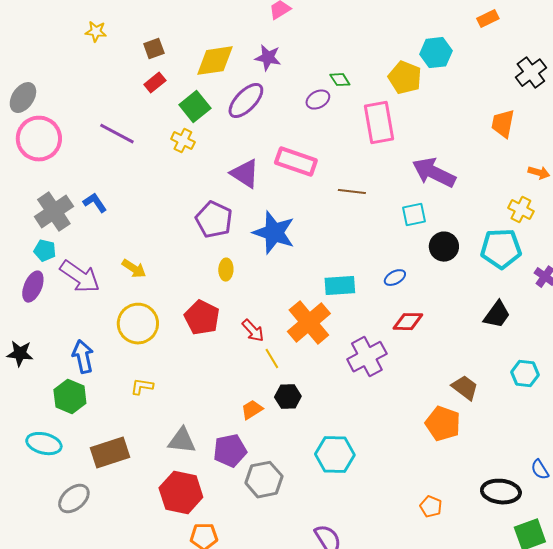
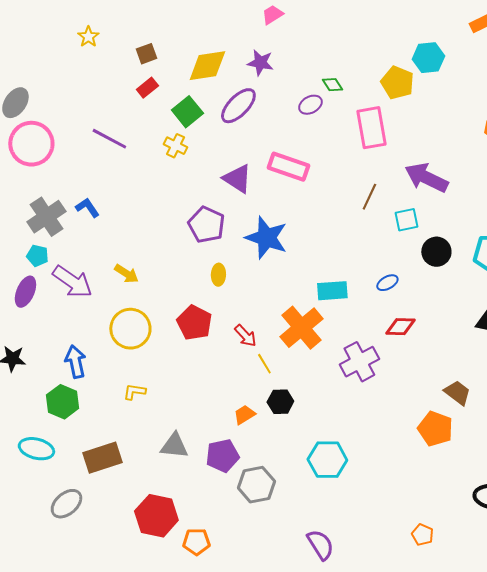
yellow star: (96, 32) -> (88, 37), turned 30
brown line: (352, 192) -> (369, 197), moved, turned -72
red hexagon: (181, 493) -> (156, 516), moved
orange pentagon: (431, 507) -> (422, 535), moved

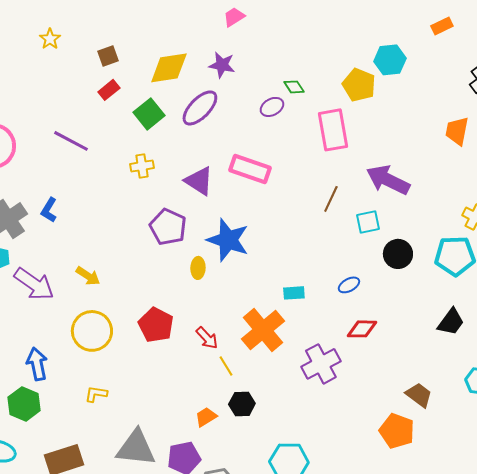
yellow cross: (175, 146) -> (142, 166), moved, turned -35
blue L-shape: (87, 208) -> (49, 210), turned -115
yellow ellipse: (218, 275) -> (198, 268), moved
cyan rectangle: (332, 291) -> (294, 293), size x0.7
gray triangle: (174, 446) -> (136, 448), size x1.4

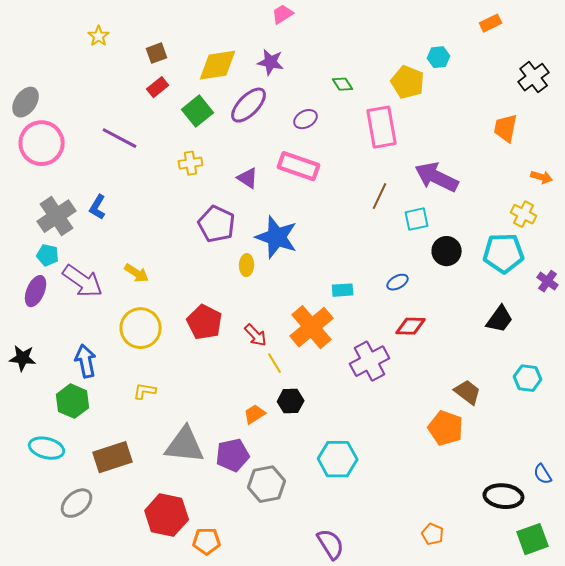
cyan hexagon: (390, 60) -> (439, 57), size x0.7
purple ellipse: (272, 107) -> (306, 119), moved
purple triangle: (199, 181) -> (248, 178), size x0.7

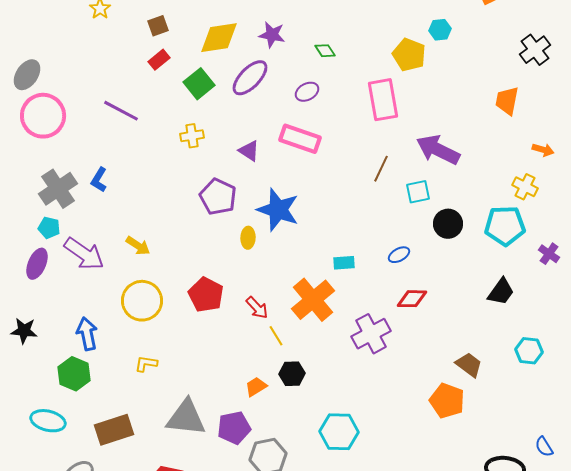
green diamond: (343, 84) -> (325, 51), moved

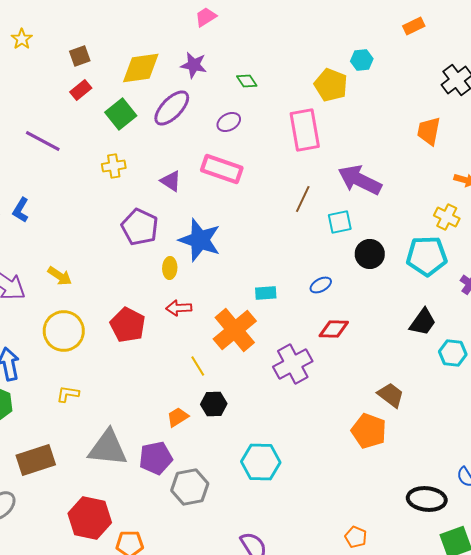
red arrow: (257, 308) -> (179, 308), moved, turned 130
cyan hexagon: (529, 351) -> (453, 353), moved

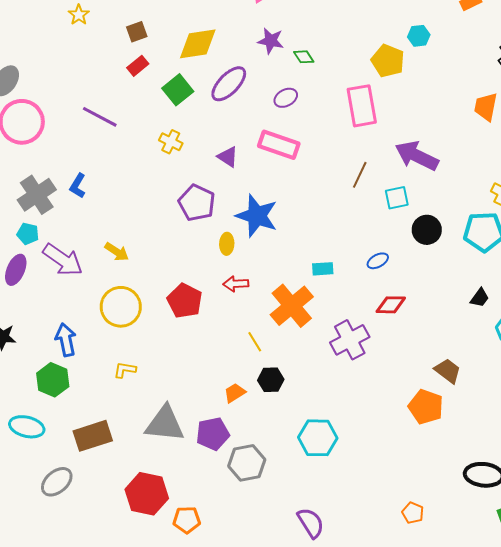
purple star: (194, 65) -> (271, 41), moved
yellow cross: (114, 166) -> (171, 142), turned 35
black trapezoid: (423, 322) -> (480, 298), size x0.7

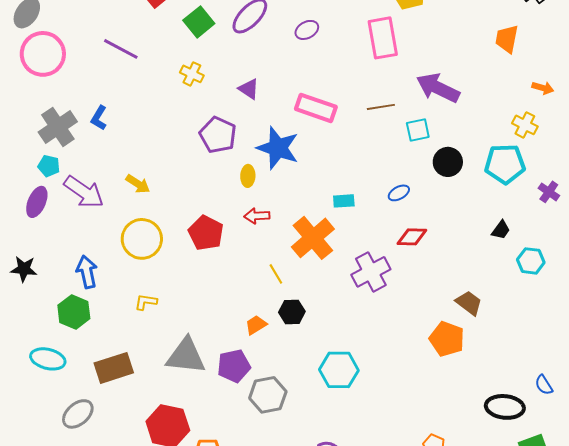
pink rectangle: (279, 145) -> (316, 108), moved
brown line: (360, 175) -> (381, 107), turned 56

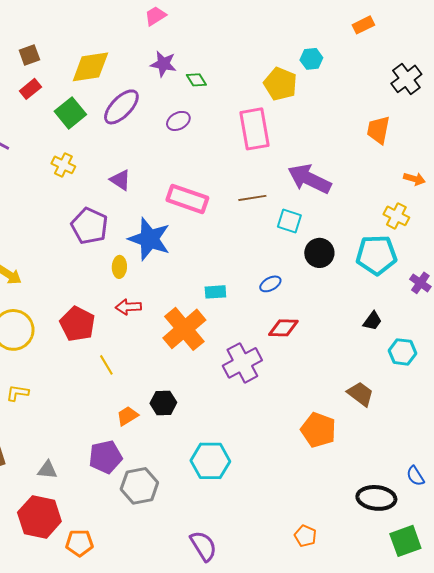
cyan square: (418, 130) -> (289, 221), turned 30
yellow line: (276, 274) -> (106, 365), moved
brown trapezoid: (469, 303) -> (360, 394), moved
gray triangle: (186, 356) -> (47, 470), moved, size x0.5

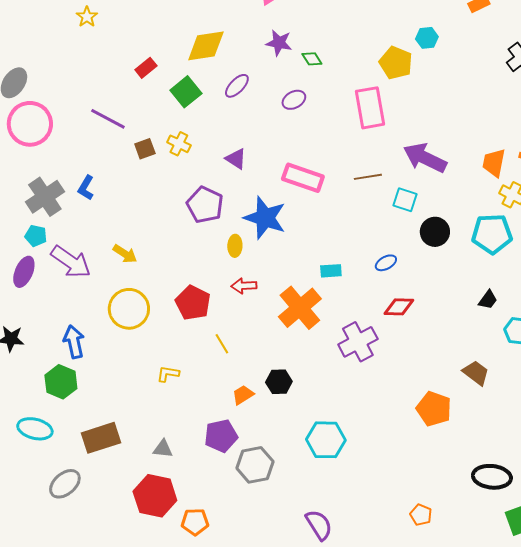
brown square: (29, 55) -> (145, 149), moved
purple ellipse: (121, 107) -> (237, 86), size x0.7
orange trapezoid: (378, 130) -> (494, 163), moved
yellow L-shape: (17, 393) -> (168, 374), moved

